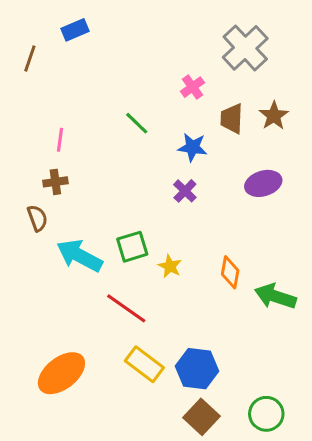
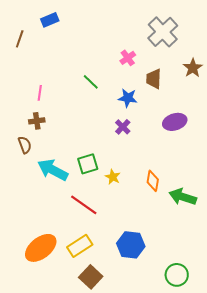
brown star: (274, 116) -> (193, 68), moved
yellow rectangle: (144, 364) -> (80, 246), moved, turned -70
brown square: (202, 417) -> (91, 277), moved

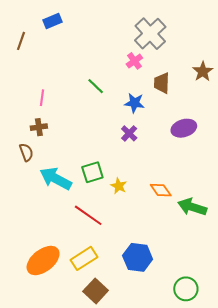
gray cross: (163, 32) -> (150, 34), moved
orange diamond: (153, 181) -> (161, 190), turned -45

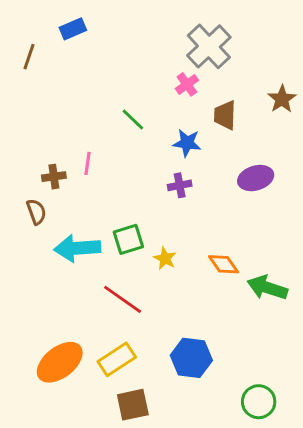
pink line: (42, 98) -> (87, 163), moved
purple cross: (129, 133) -> (180, 185), turned 35
cyan arrow: (56, 179) -> (77, 248), turned -32
brown square: (96, 291) -> (133, 405), turned 35

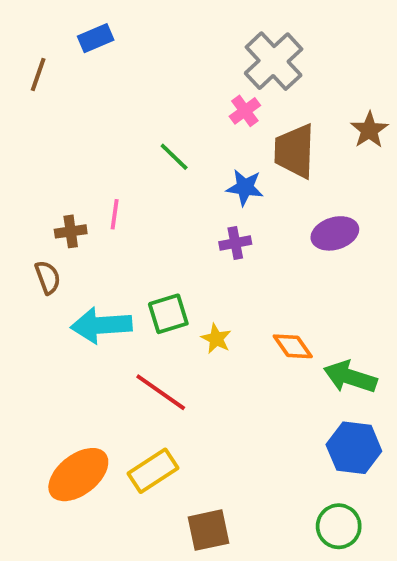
brown trapezoid: (225, 115) -> (295, 151), size x1.4
blue hexagon: (191, 358) -> (354, 448), moved
brown square: (133, 405) -> (209, 530), moved

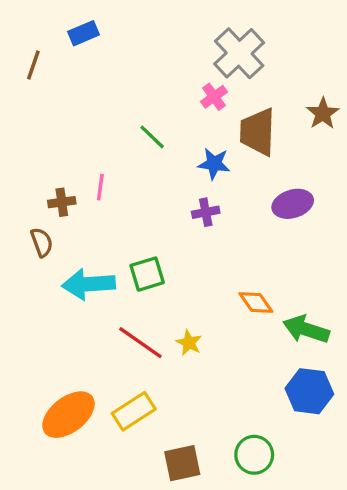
yellow star: (216, 339) -> (189, 343), moved
green circle: (339, 526) -> (254, 455), moved

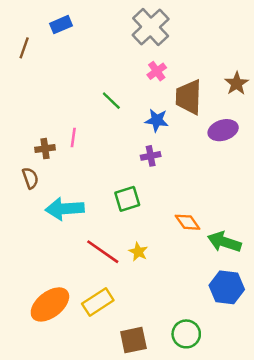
gray cross: (239, 53) -> (151, 27), moved
purple ellipse: (293, 204) -> (223, 130), moved
green square: (147, 274) -> (127, 199), moved

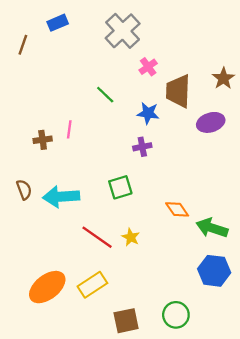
gray cross: (151, 27) -> (123, 31), moved
brown semicircle: (30, 178) -> (24, 190), moved

